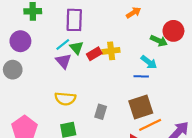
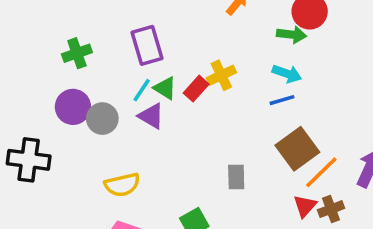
gray circle: (13, 70) -> (102, 119), moved
yellow semicircle: (65, 99) -> (122, 185), moved

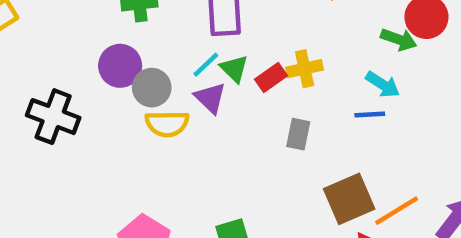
brown square: (297, 149) -> (349, 199), moved
gray rectangle: (236, 177) -> (298, 134), moved
yellow semicircle: (122, 185) -> (167, 124), moved

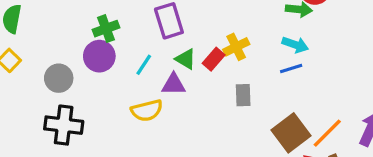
cyan line: (206, 65) -> (144, 65), moved
purple circle: (120, 66) -> (99, 56), moved
gray circle: (152, 88) -> (59, 78), moved
purple triangle: (210, 98) -> (174, 84), turned -30

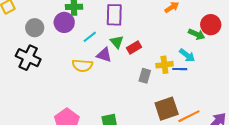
yellow cross: (236, 47) -> (164, 65), moved

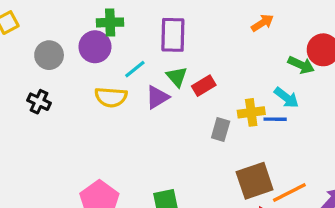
purple triangle: (104, 55) -> (157, 97), turned -49
black cross: (28, 58) -> (39, 102), size x0.6
yellow semicircle: (82, 66) -> (111, 97), moved

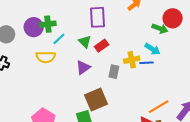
green cross: (110, 22) -> (48, 24), moved
purple rectangle: (173, 35) -> (97, 17), moved
purple triangle: (157, 97) -> (83, 68), moved
brown square: (255, 181) -> (96, 99), moved

